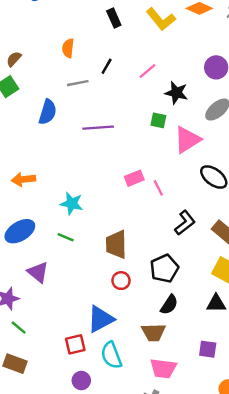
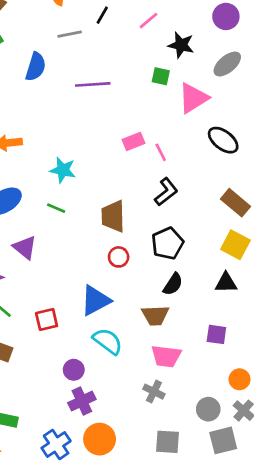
black L-shape: (185, 223) -> (166, 192), moved
red square: (75, 344) -> (47, 319), moved
cyan semicircle: (111, 355) -> (108, 341), turned 148

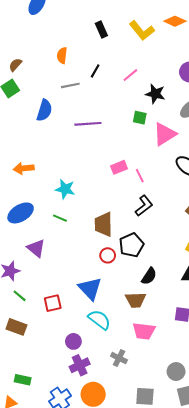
black pentagon: (167, 243) -> (131, 245), moved
blue triangle: (95, 300) -> (90, 289), turned -45
gray cross: (154, 392) -> (119, 358), moved

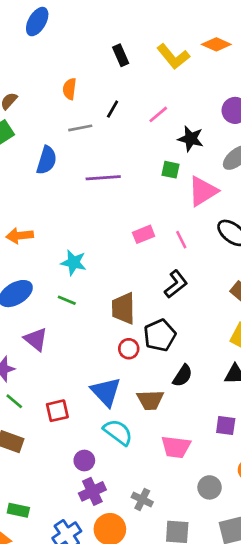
pink line: (140, 176) -> (181, 240), moved
brown trapezoid: (136, 300) -> (150, 400), moved
gray cross: (119, 358) -> (142, 500), moved
gray circle: (176, 372) -> (210, 487), moved

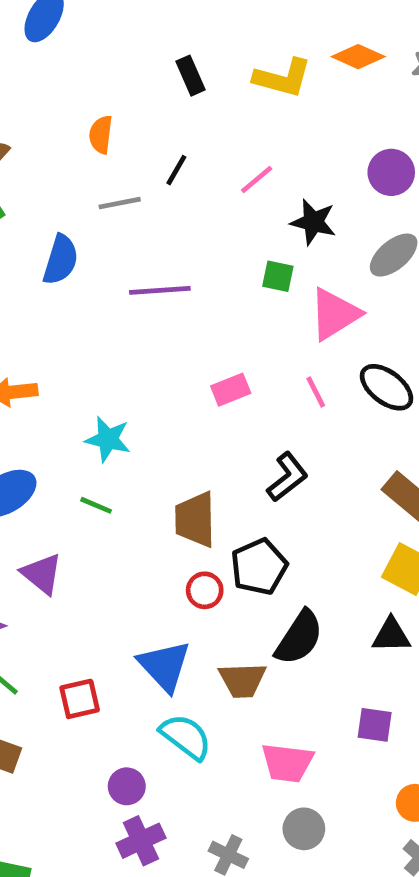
yellow L-shape: (173, 57) -> (283, 78), turned -36
pink line: (181, 240) -> (316, 392), moved
black semicircle: (183, 376) -> (299, 638), size x1.4
gray circle: (210, 487) -> (304, 829), moved

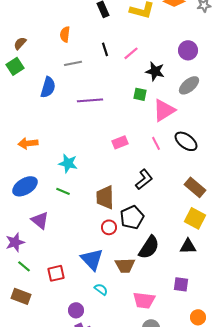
black line: (176, 170) -> (105, 49), moved, turned -48
cyan semicircle: (186, 737) -> (101, 289), size x0.6

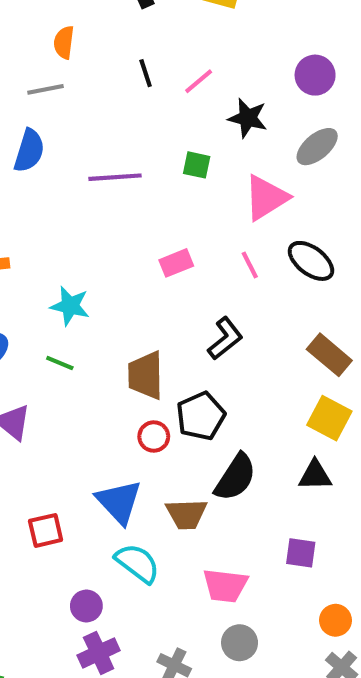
gray line: (73, 63) -> (46, 89), moved
green square: (140, 94) -> (197, 165), moved
cyan semicircle: (101, 289) -> (137, 563), size x1.6

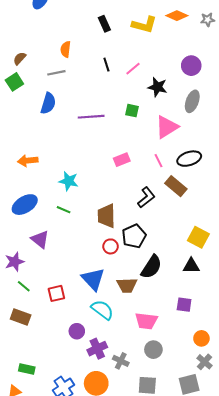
gray ellipse: (317, 147) -> (192, 101), turned -30
black ellipse: (311, 261) -> (189, 159), turned -55
brown rectangle: (329, 355) -> (176, 186), moved
purple cross: (99, 653) -> (97, 349), moved

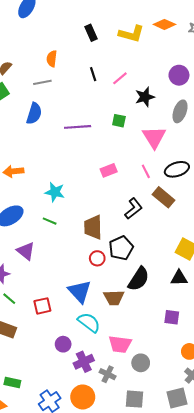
black star: (158, 87) -> (145, 97), turned -30
pink triangle: (167, 127) -> (154, 137), turned -30
pink trapezoid: (146, 321) -> (120, 344), moved

